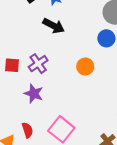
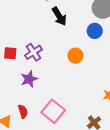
black arrow: (54, 26) -> (59, 16), moved, turned 30
purple star: (34, 94) -> (29, 79), turned 30

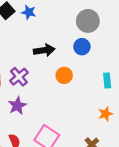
black arrow: (59, 16) -> (44, 50), moved, turned -60

